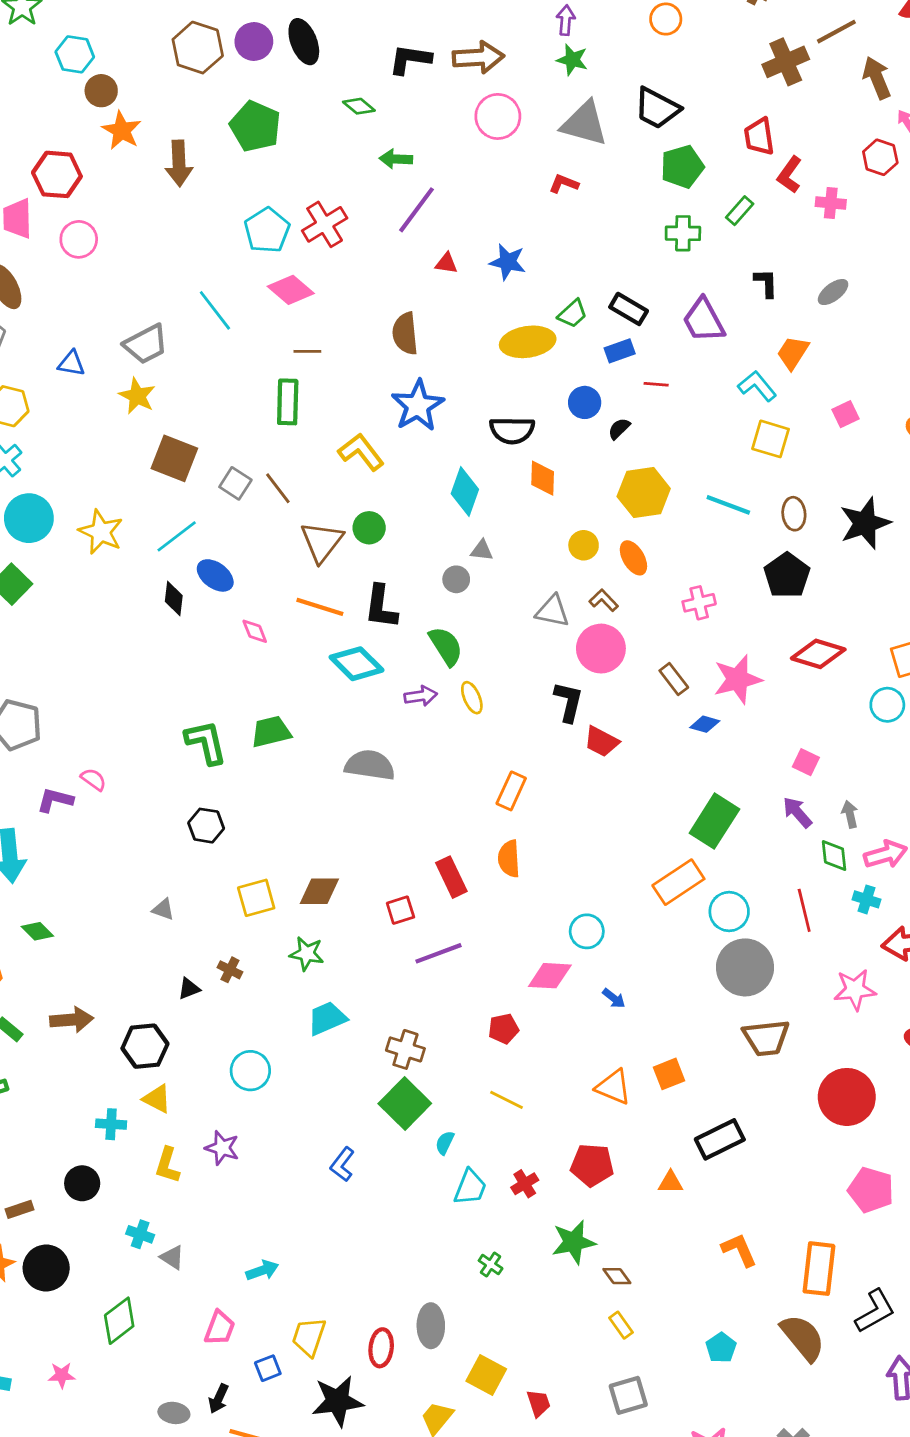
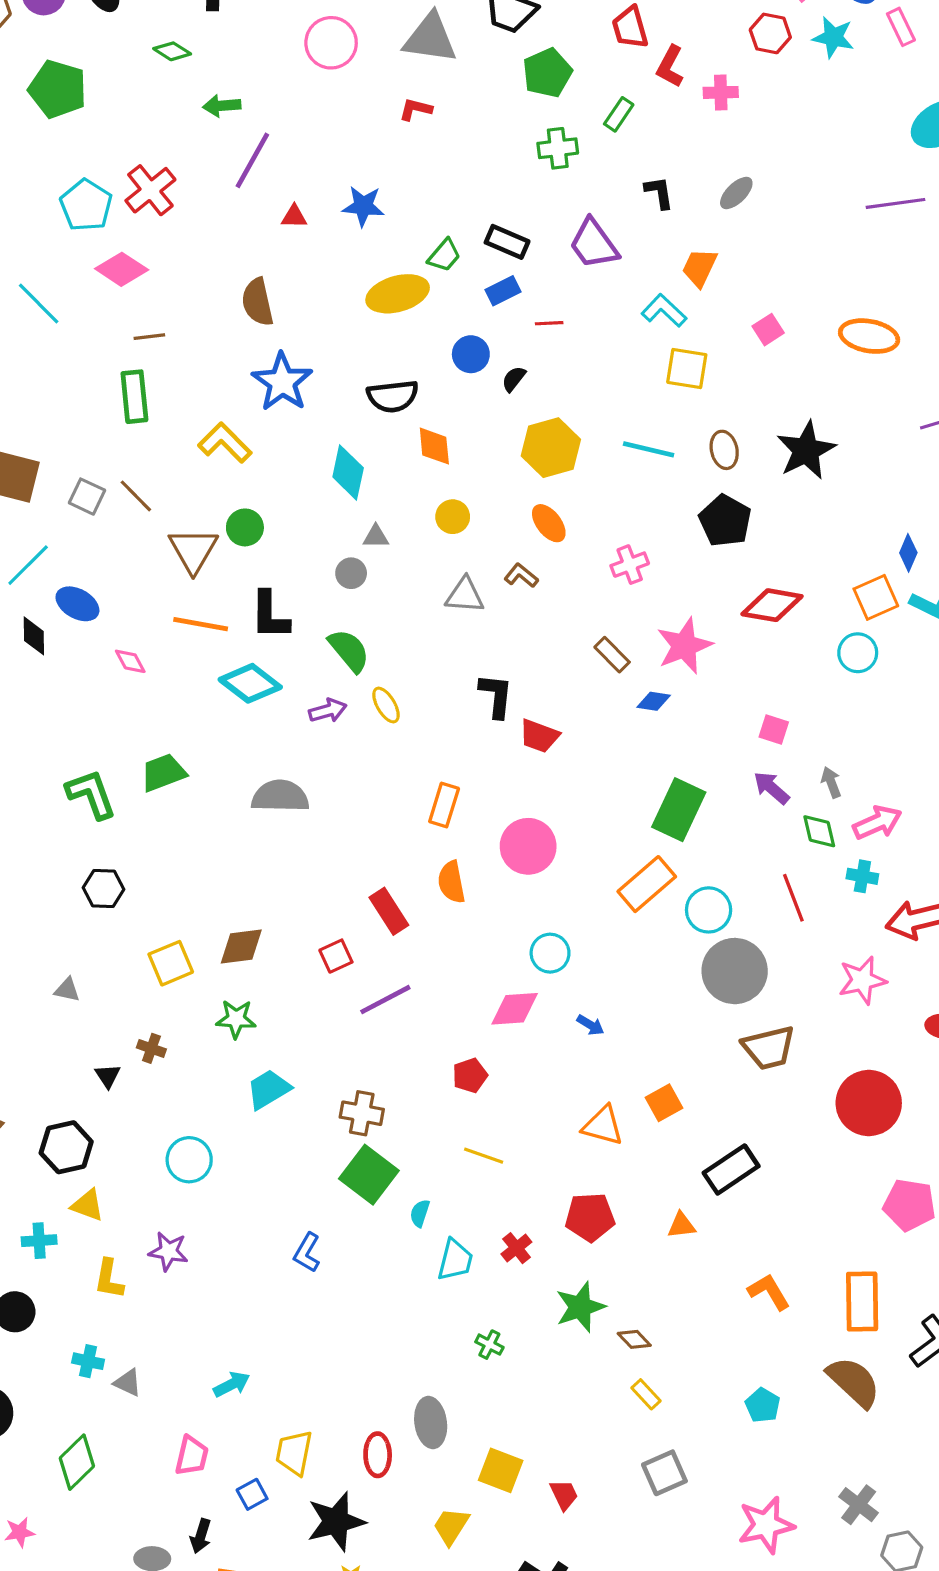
yellow circle: (584, 545) -> (453, 517), moved
pink circle: (601, 649) -> (528, 846), moved
black triangle: (189, 989) -> (108, 1076), turned -35

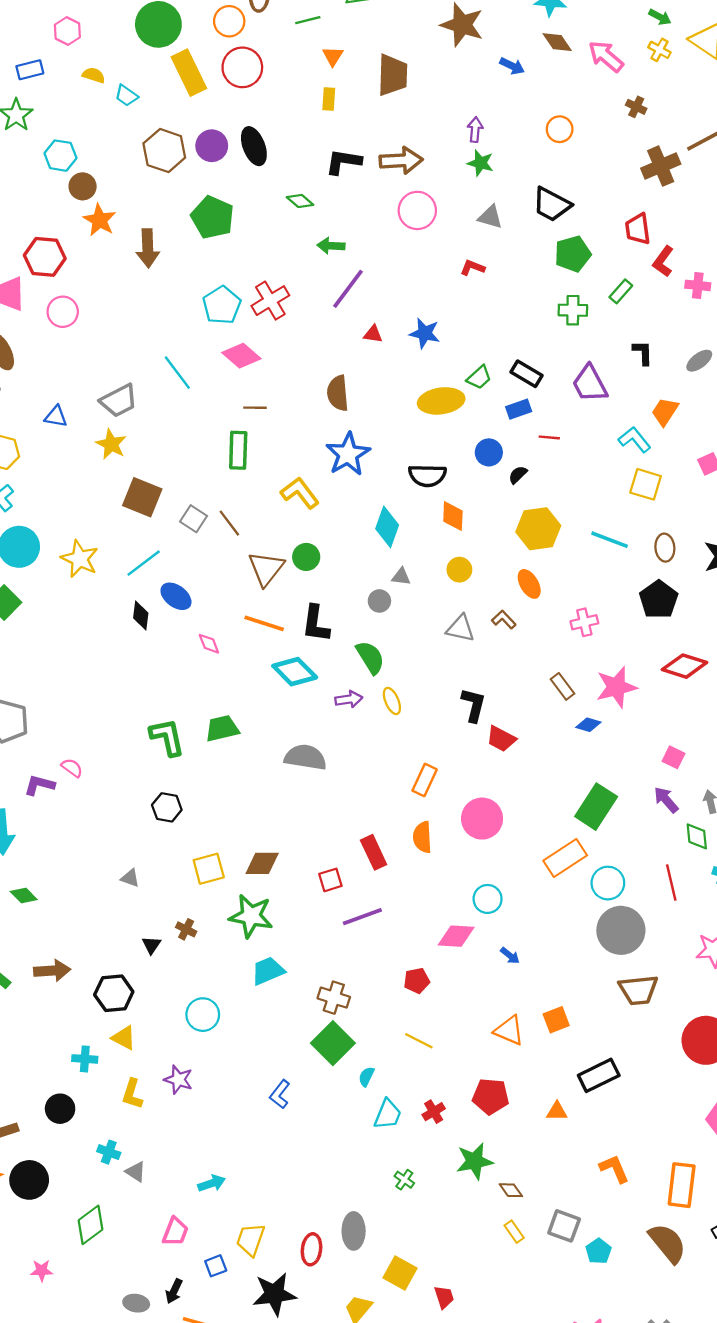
gray triangle: (430, 38) -> (490, 217), size x0.6
green star: (236, 1019) -> (251, 916), size x1.5
gray square: (664, 1473) -> (564, 1226), moved, turned 36

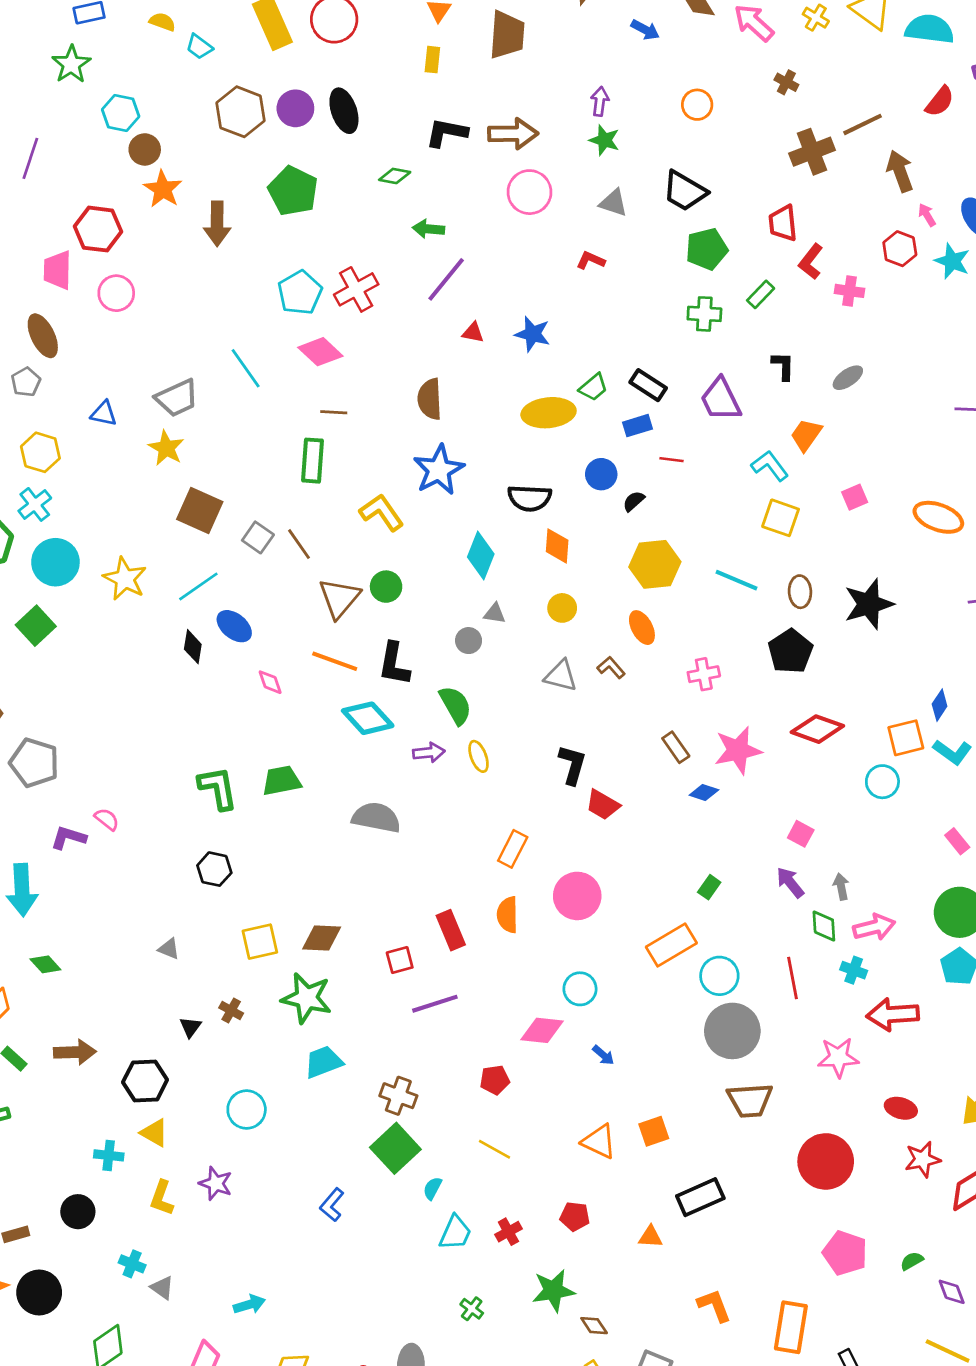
green diamond: (300, 201) -> (395, 176), turned -32
green rectangle: (596, 807) -> (709, 887), size x0.5
red pentagon: (491, 1096) -> (575, 1216), size x0.7

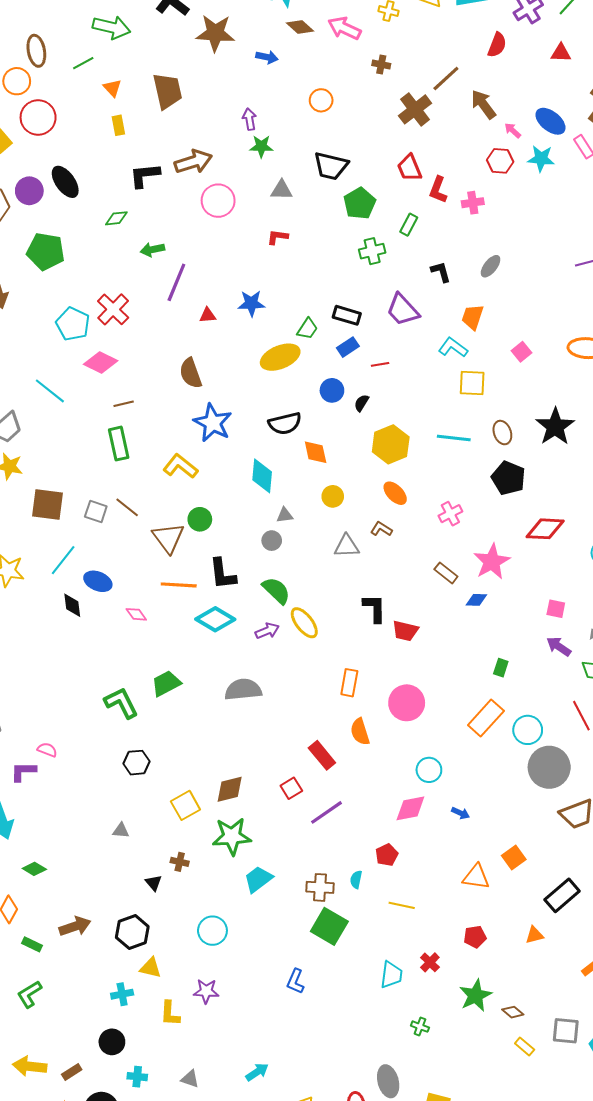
yellow ellipse: (479, 756) -> (304, 623), size x1.4
cyan semicircle: (432, 1188) -> (356, 880), moved
cyan cross: (132, 1264) -> (137, 1077), moved

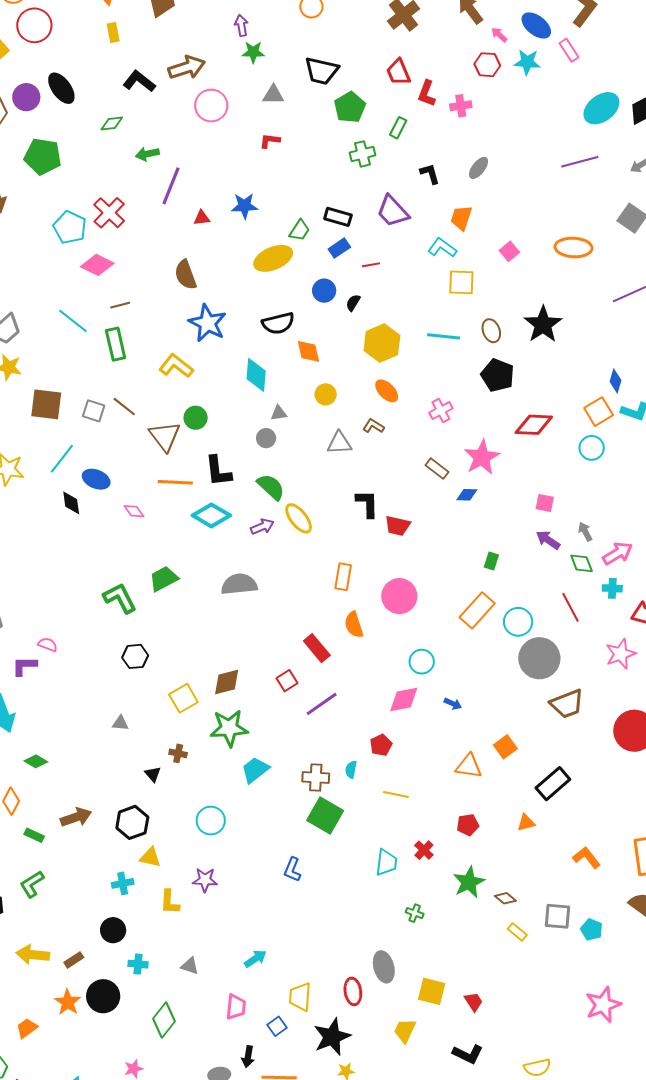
black L-shape: (145, 175) -> (139, 81), turned 44
cyan line: (50, 391) -> (73, 321), moved

